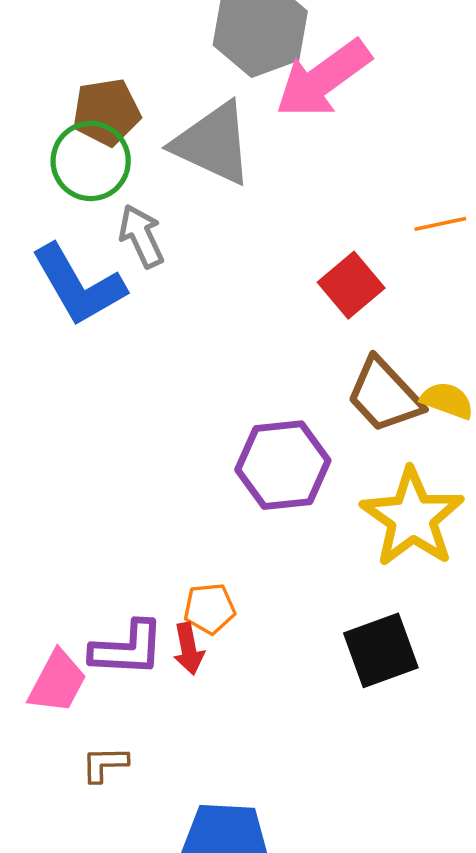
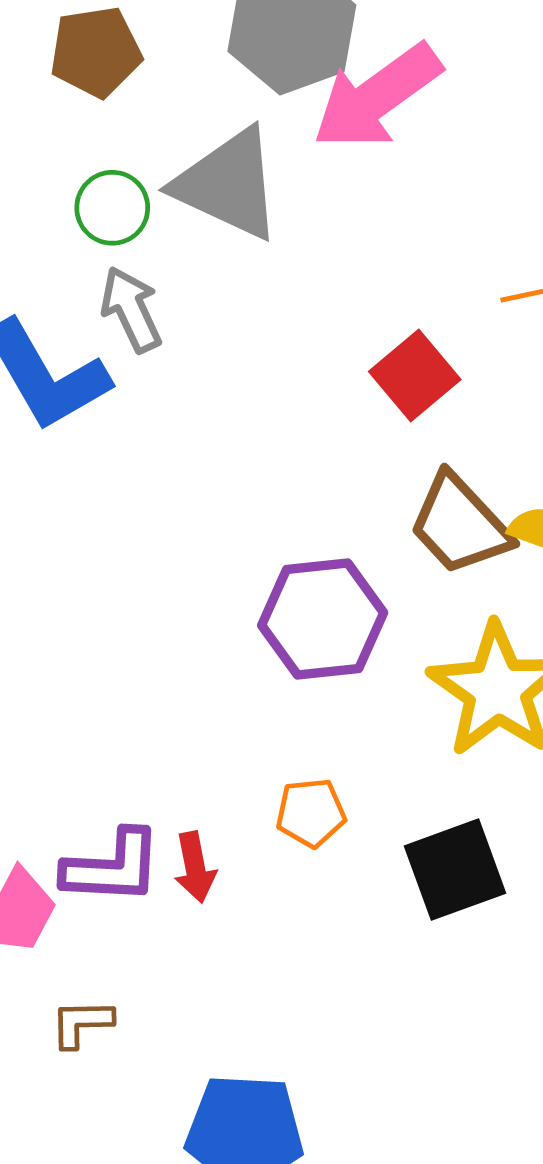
brown pentagon: (106, 112) -> (96, 52), moved
green circle: (91, 161) -> (112, 208), moved, size x0.7
orange pentagon: (210, 608) -> (311, 813), moved

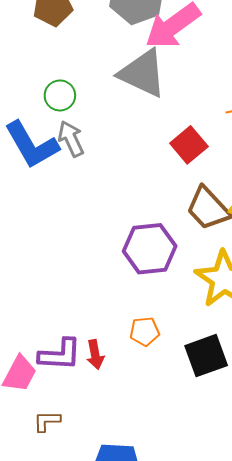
gray triangle: (228, 184) -> (143, 73), moved
green circle: (112, 208) -> (60, 95), moved
gray arrow: (131, 309) -> (71, 139), moved

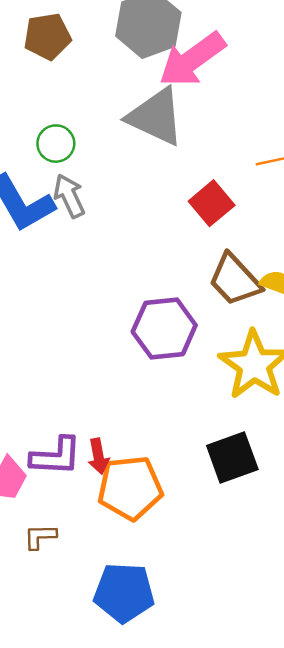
orange pentagon: (145, 331) -> (130, 488), moved, size x1.8

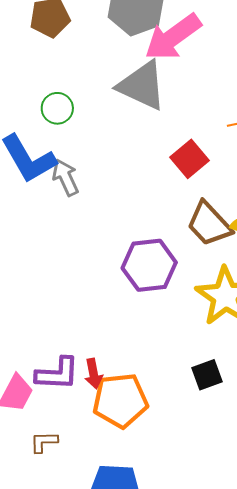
gray arrow: (69, 196) -> (66, 177), moved
black square: (232, 457) -> (207, 375), size x0.7

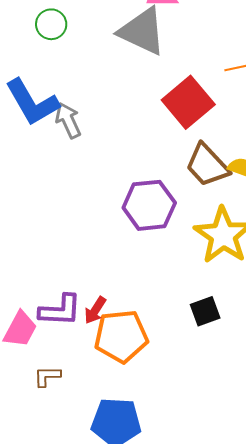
green circle: (57, 108) -> (51, 24), moved
red square: (189, 159) -> (188, 102), size x1.4
red arrow: (93, 374) -> (95, 310), turned 44

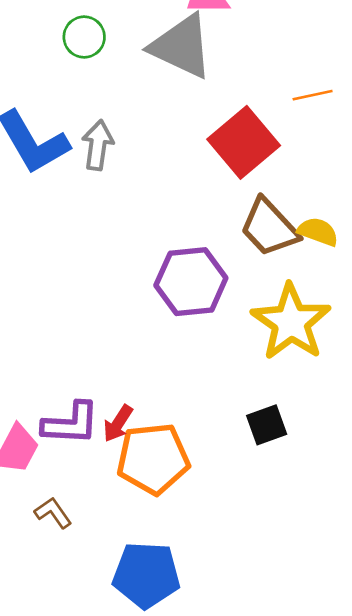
green circle: (51, 24) -> (84, 37), moved
gray arrow: (68, 120) -> (98, 145), moved, turned 33
brown L-shape: (47, 376) -> (53, 513), turned 56

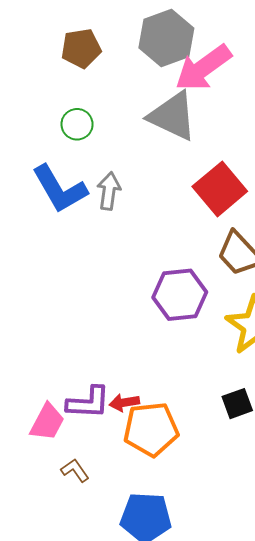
green circle: (84, 37) -> (77, 124), moved
red arrow: (118, 424) -> (124, 403), turned 48

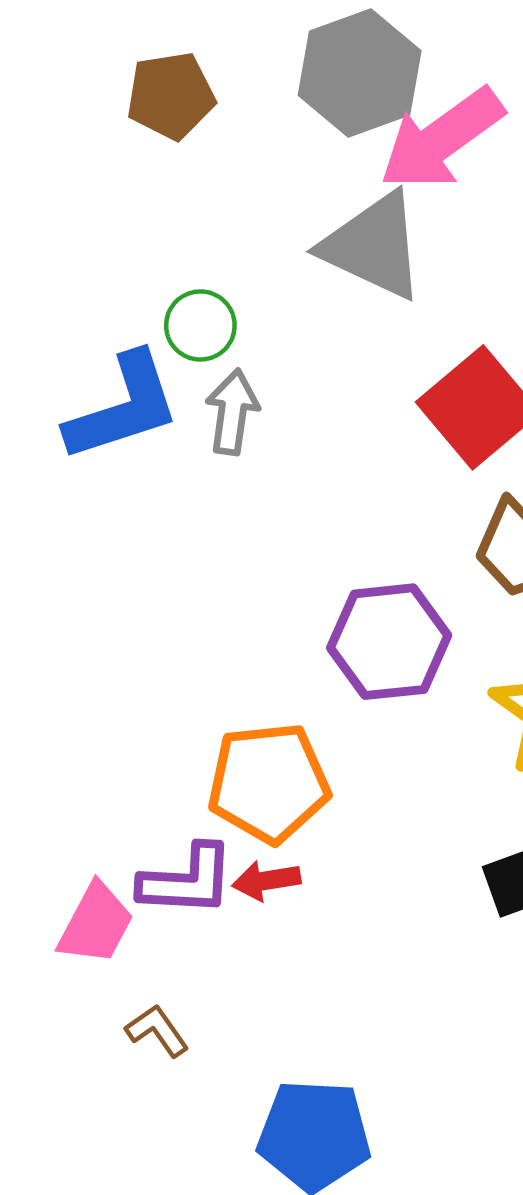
green circle: (77, 124) -> (200, 325), moved
blue L-shape: (60, 189) -> (123, 407), turned -78
orange pentagon: (151, 429) -> (269, 783), moved

